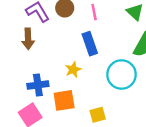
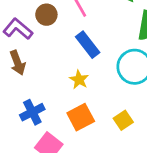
blue cross: (38, 85) -> (32, 112), moved

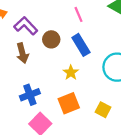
brown circle: (46, 15) -> (51, 39), moved
yellow square: (123, 120) -> (103, 110), turned -35

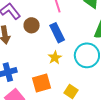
yellow star: (71, 73) -> (55, 58), moved

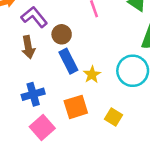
blue rectangle: (57, 33) -> (68, 61), moved

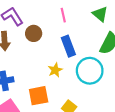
blue rectangle: (68, 61) -> (68, 46), moved

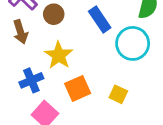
yellow star: (55, 70) -> (59, 55), moved, size x1.5

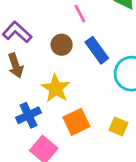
brown circle: (54, 14) -> (62, 45), moved

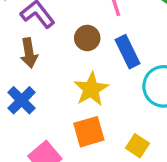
yellow star: (56, 88) -> (91, 89), moved
blue cross: (29, 115) -> (22, 100), moved, turned -30

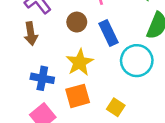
blue cross: (22, 100) -> (42, 78), moved, turned -35

